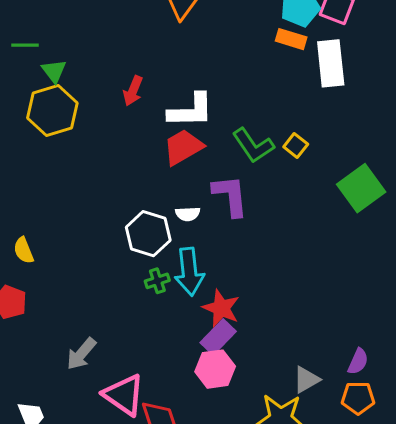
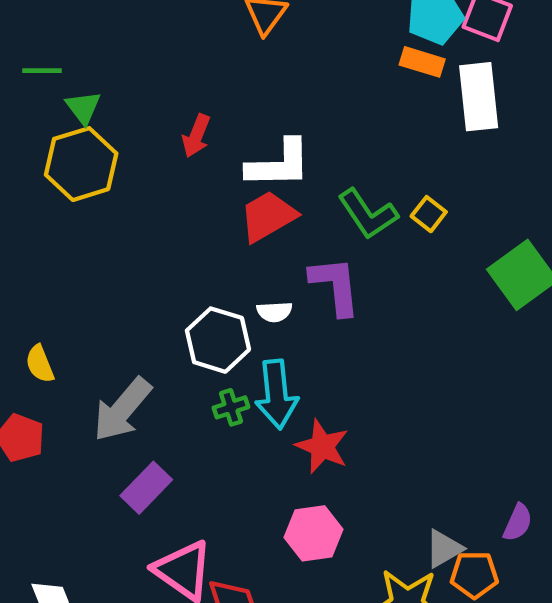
purple rectangle: (218, 337) -> (146, 488), moved
gray arrow: (81, 354) -> (122, 410), moved, size x1.4
orange pentagon: (358, 398) -> (474, 575), moved

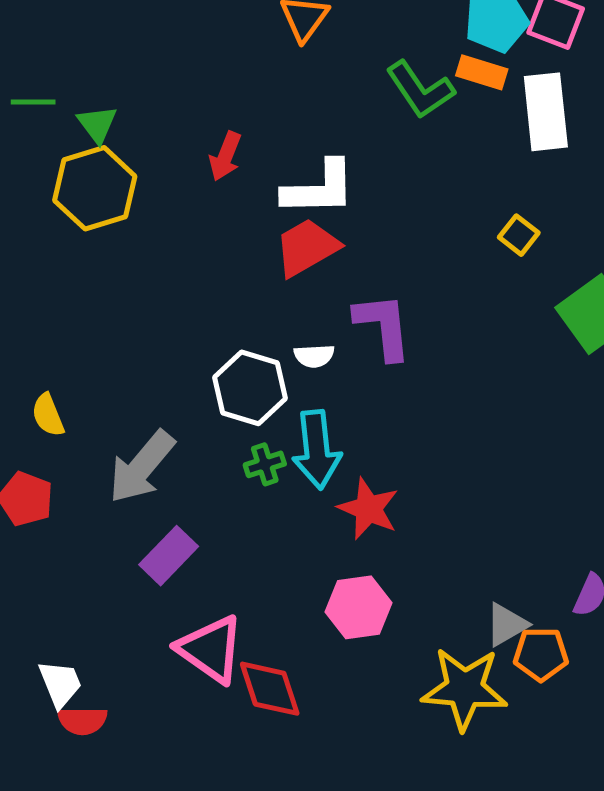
green line: (42, 71) -> (33, 102), moved
green L-shape: (368, 214) -> (420, 90), moved
yellow square: (429, 214) -> (519, 235), moved

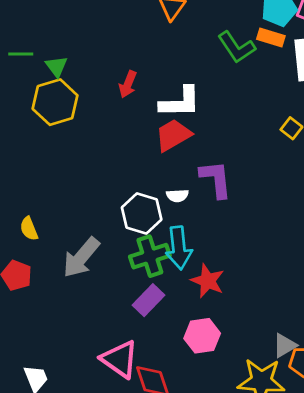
green cross: (265, 464) -> (150, 256), size x1.8
purple rectangle: (169, 556) -> (149, 300), moved

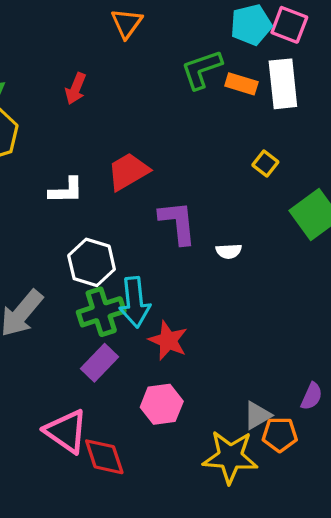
orange rectangle: (271, 38) -> (241, 84), moved
green L-shape: (236, 47) -> (202, 69), turned 105
red arrow: (128, 84) -> (76, 89), moved
white L-shape: (180, 102) -> (66, 191), moved, size x0.7
white semicircle: (177, 196) -> (229, 251), moved

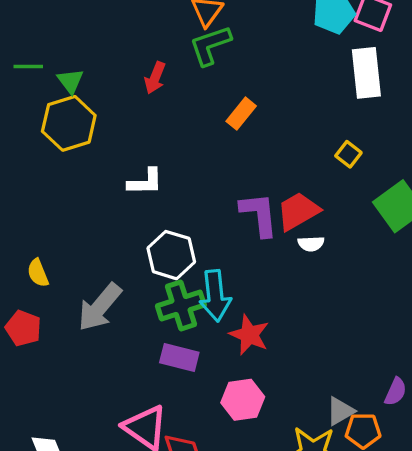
green L-shape: (202, 69) -> (210, 45), moved
orange rectangle: (241, 84) -> (241, 114), moved, turned -68
red trapezoid: (128, 171) -> (298, 211), moved
purple rectangle: (100, 363) -> (179, 357), turned 60

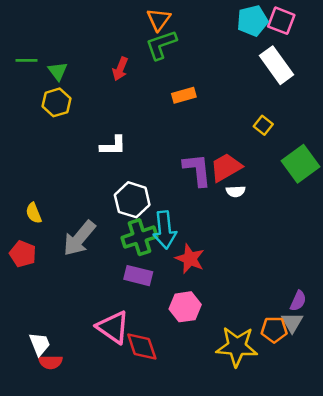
white rectangle: (366, 73) -> (277, 65), turned -30
orange rectangle: (241, 114) -> (184, 95), turned 35
yellow hexagon: (69, 123) -> (56, 102), size x0.7
gray triangle: (340, 411) -> (292, 322), moved, turned -30

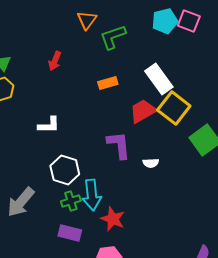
green L-shape: (161, 45) -> (113, 37), moved
white rectangle: (277, 65) -> (159, 79), moved
yellow square: (263, 125) -> (174, 108), size x2.0
red trapezoid: (226, 167) -> (143, 111), moved
green cross: (139, 237) -> (71, 201), size x0.7

